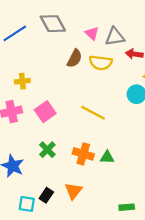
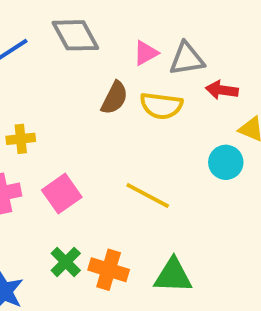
pink triangle: (92, 33) -> (146, 53), turned 48
orange cross: (83, 154) -> (109, 270), moved
green triangle: (107, 157) -> (173, 276), size x1.5

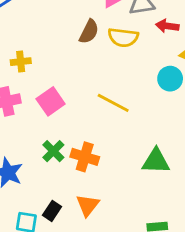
green triangle: (173, 276) -> (156, 161), moved

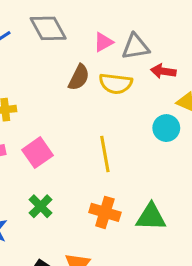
yellow line: (113, 103) -> (105, 154), turned 52
orange cross: (85, 157) -> (105, 212), moved

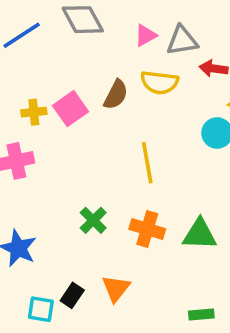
brown semicircle: (79, 77) -> (116, 95), moved
pink square: (37, 153) -> (70, 109), moved
green cross: (41, 206) -> (93, 220), moved

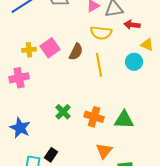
brown semicircle: (116, 95) -> (76, 52), moved
yellow line: (147, 163) -> (99, 65), moved
orange triangle: (116, 288) -> (104, 151), moved

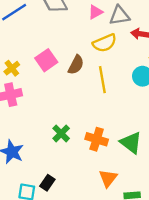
yellow semicircle: (101, 33) -> (105, 43), turned -30
yellow cross: (29, 50) -> (12, 68), moved, turned -32
green triangle: (124, 120) -> (131, 143), turned 35

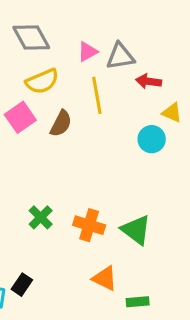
yellow semicircle: (105, 43) -> (42, 81), moved
yellow line: (102, 80) -> (97, 95), moved
orange triangle: (108, 178) -> (105, 278), turned -42

